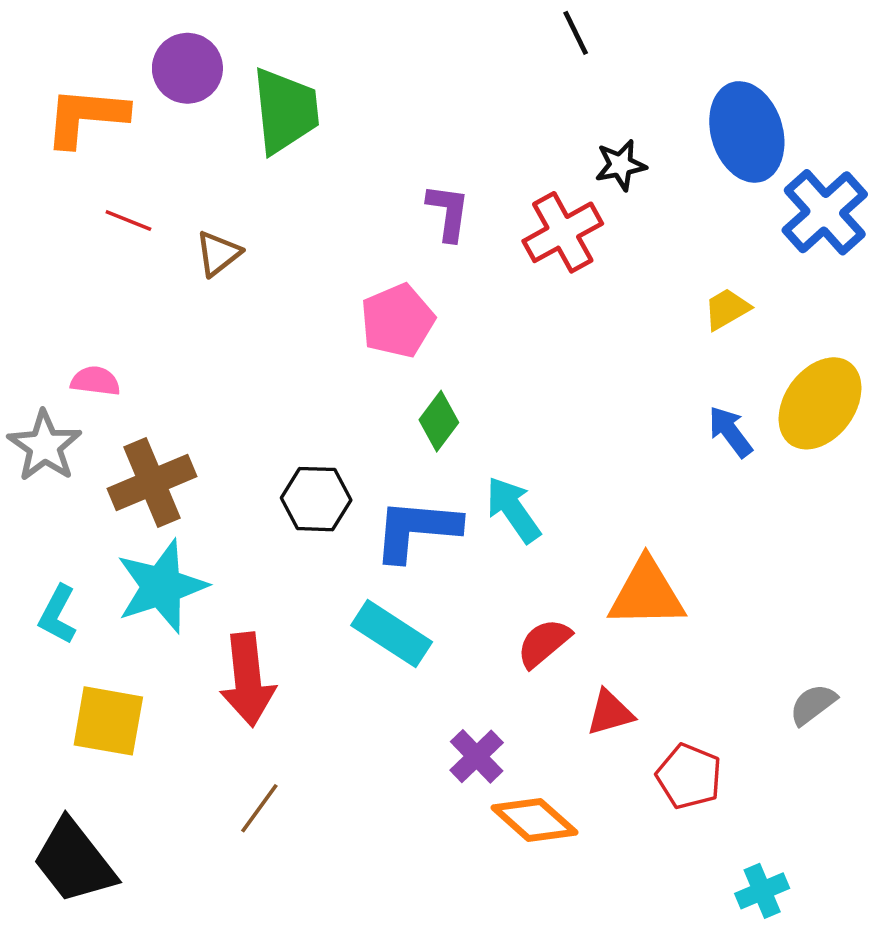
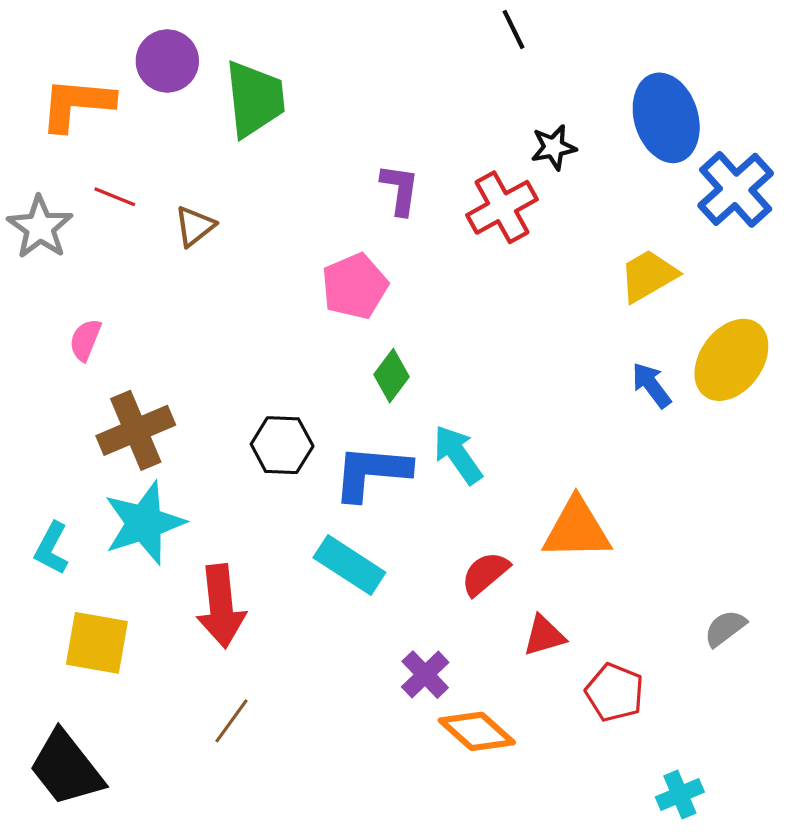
yellow trapezoid: (727, 309) -> (648, 276), size x1.4
pink semicircle: (95, 381) -> (85, 340), turned -75
gray star: (45, 446) -> (40, 227), moved

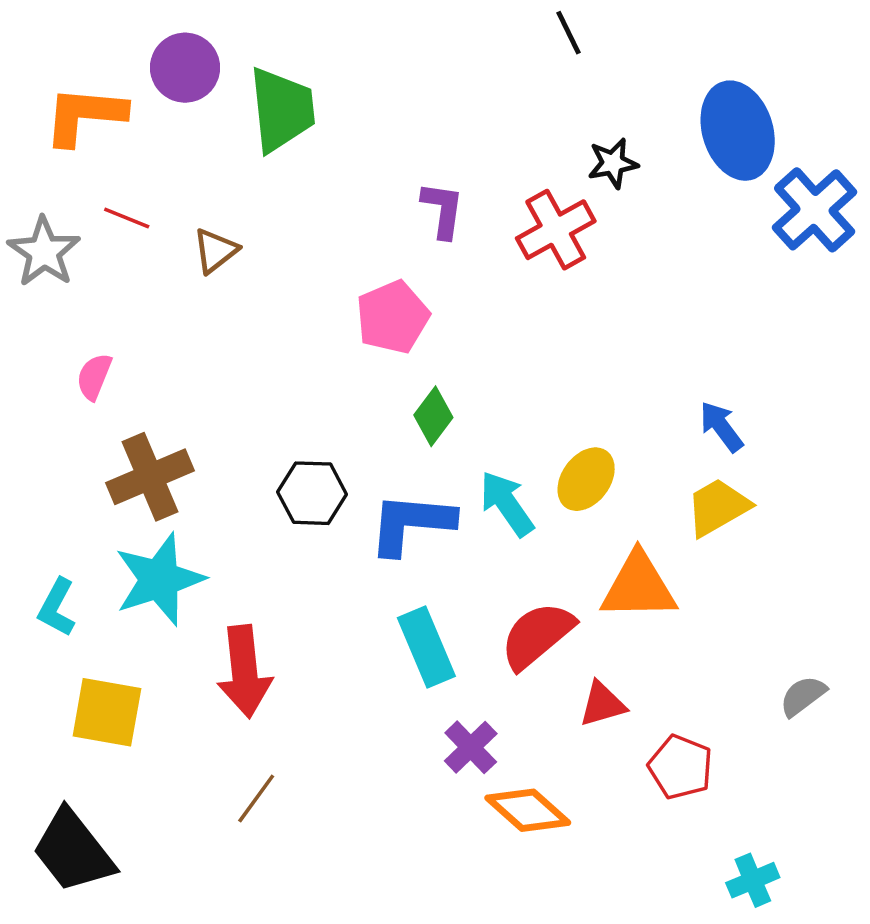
yellow trapezoid: (648, 276) -> (718, 507), moved
yellow ellipse: (731, 360) -> (586, 479), moved, size x0.7
cyan rectangle: (349, 565) -> (426, 647), moved, turned 34
red semicircle: (485, 574) -> (537, 635), size x1.4

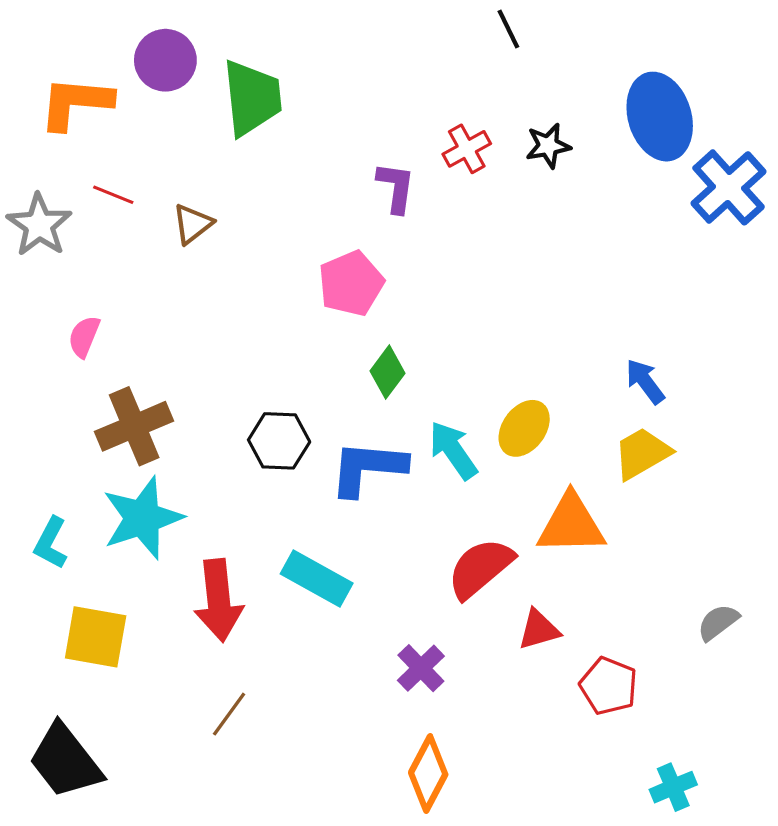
red cross: (556, 230) -> (467, 149), moved, size x0.7
cyan rectangle: (426, 647) -> (317, 579), moved, turned -38
orange diamond: (528, 810) -> (428, 774), moved, turned 76

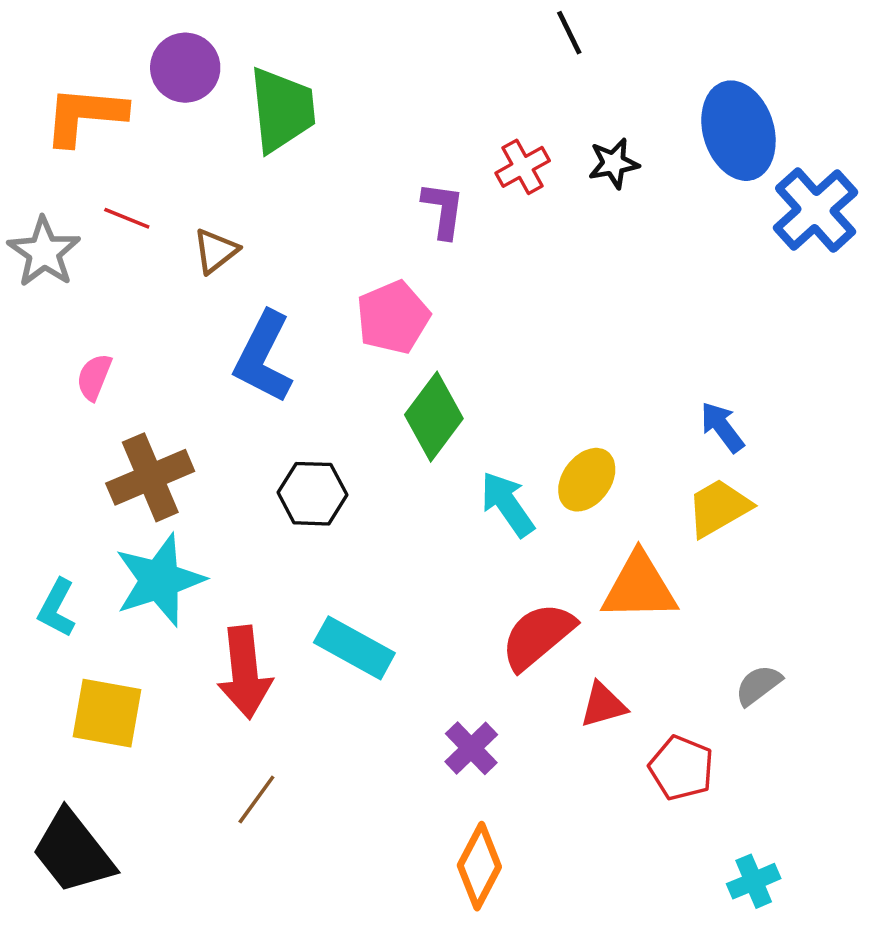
green diamond: (388, 372) -> (434, 417), size x1.5
blue L-shape: (368, 468) -> (263, 357), moved, turned -68
gray semicircle: (718, 622) -> (758, 685), moved

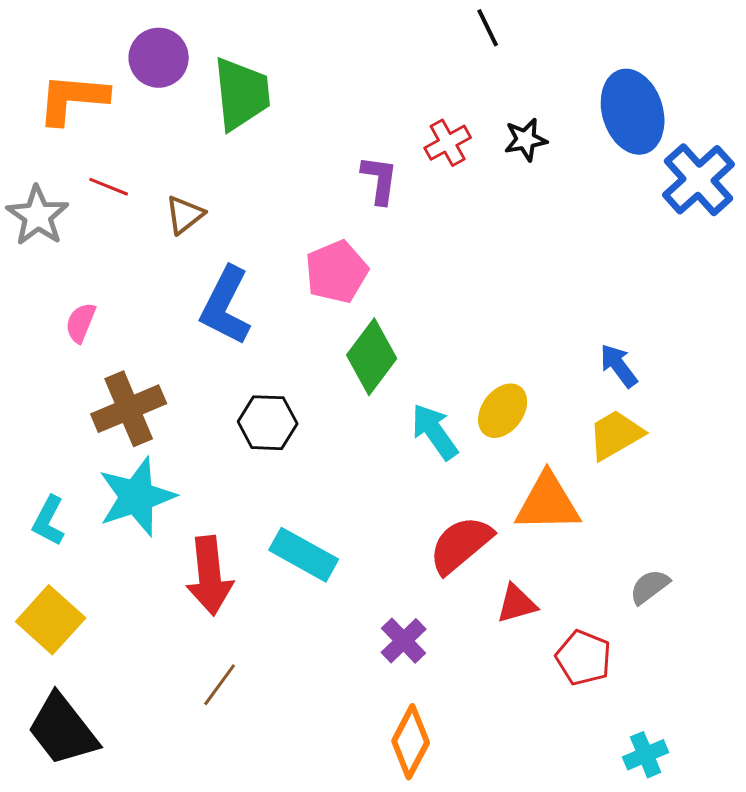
yellow square: (107, 713) -> (51, 620), moved, turned 32

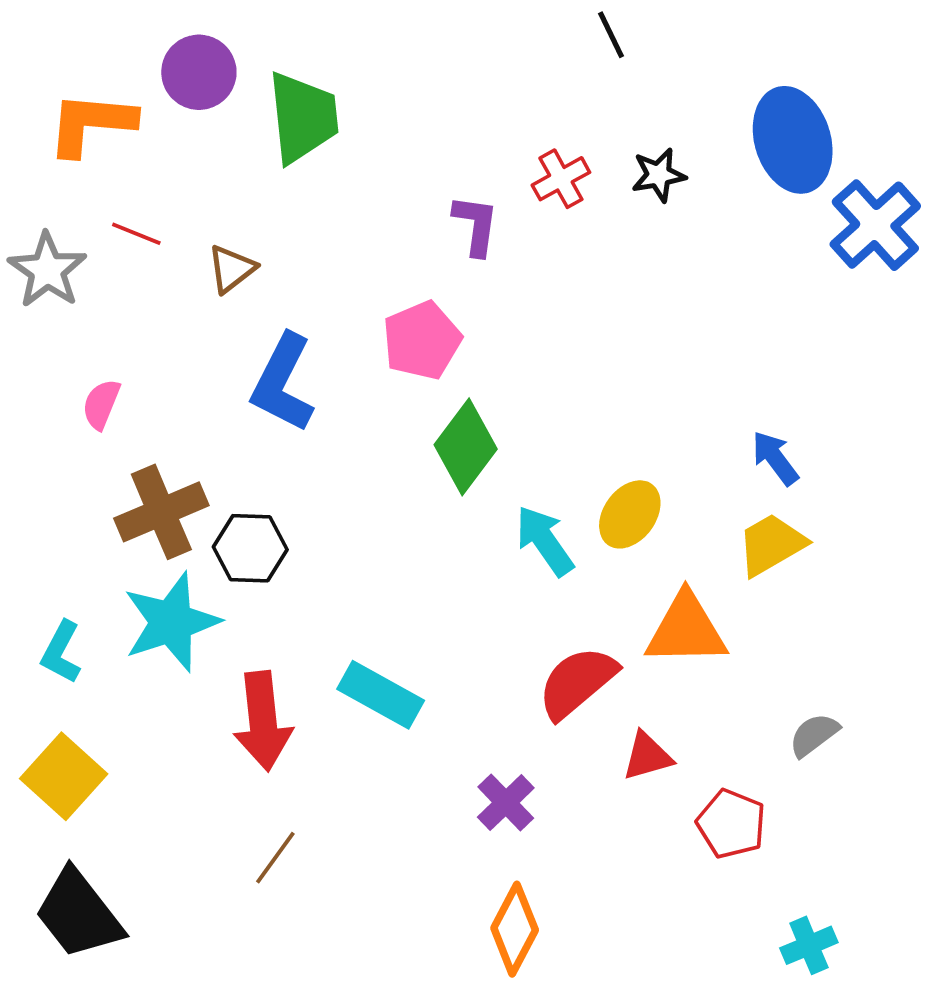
black hexagon: (268, 423) -> (250, 548), moved

